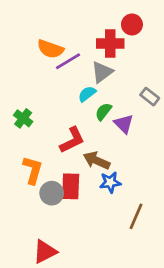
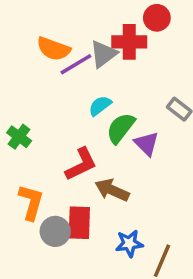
gray triangle: (102, 72) -> (103, 54), moved
green semicircle: (103, 112) -> (121, 128), size x1.4
blue star: (110, 182) -> (129, 243), moved

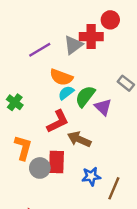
orange semicircle: (53, 49) -> (61, 77), moved
purple line: (76, 64) -> (40, 50), moved
cyan semicircle: (100, 106) -> (66, 93), moved

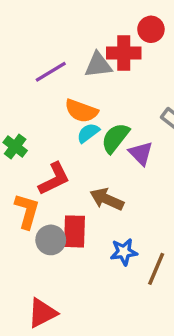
gray triangle: (73, 45) -> (98, 65), turned 30
red L-shape: (58, 121) -> (54, 179), moved

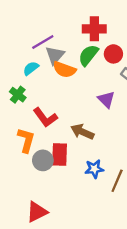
red circle: (151, 29) -> (113, 54), moved
gray triangle: (98, 65) -> (55, 55), moved, turned -42
cyan semicircle: (88, 133) -> (31, 68), moved
green semicircle: (115, 138) -> (88, 55), moved
red L-shape: (54, 179) -> (45, 117), turned 80

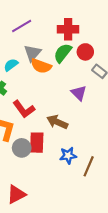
purple line: (43, 42) -> (22, 26), moved

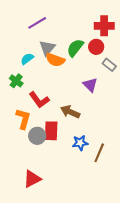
red cross: (68, 29) -> (104, 26), moved

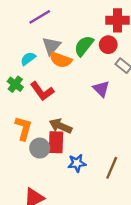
red L-shape: (39, 100) -> (42, 91), moved
brown arrow: (70, 112) -> (61, 126), moved
blue star: (80, 143) -> (77, 163), moved

